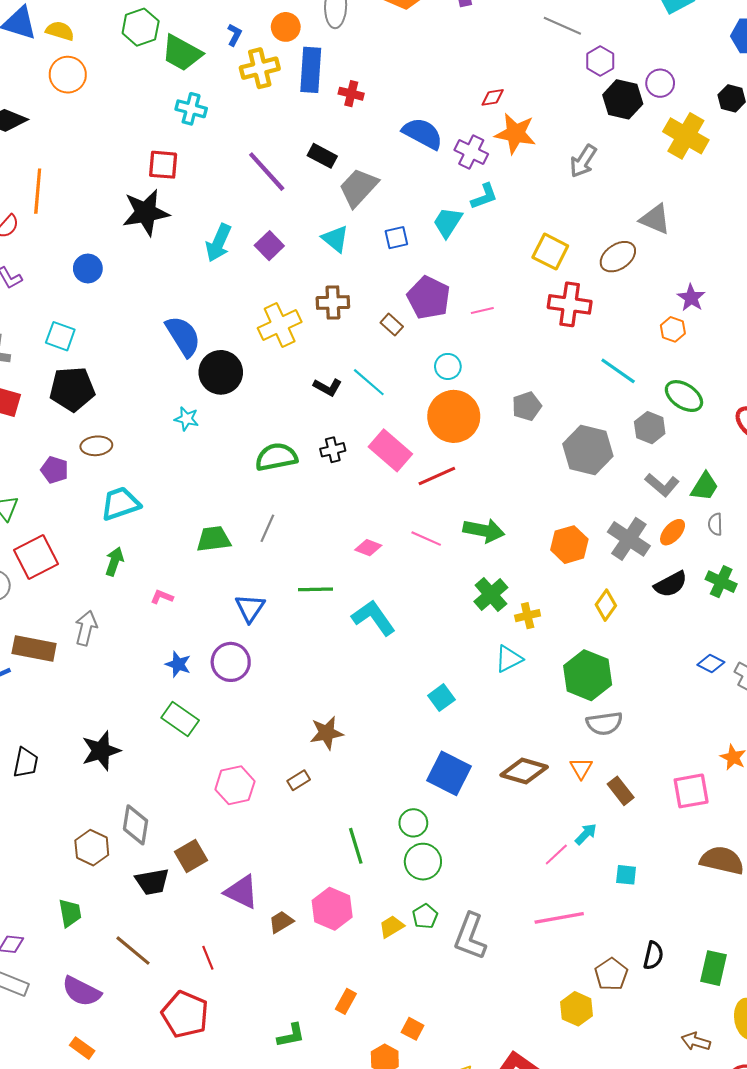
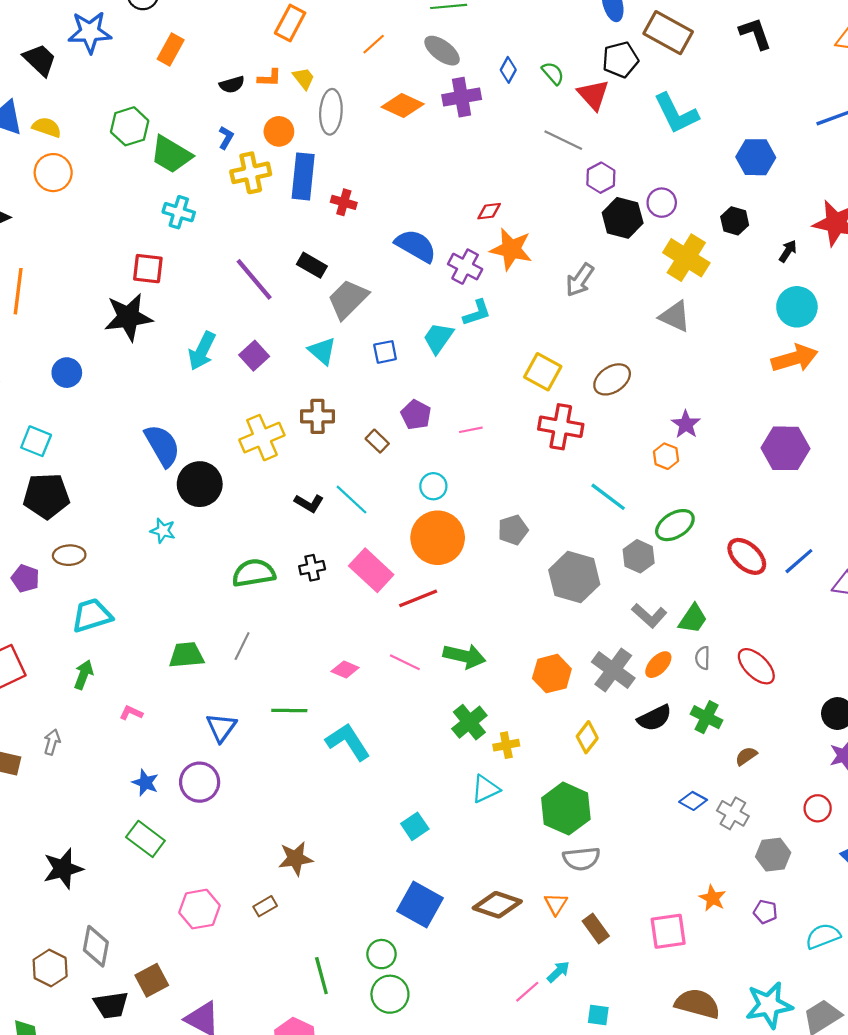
gray triangle: (655, 219) -> (675, 316), moved
purple pentagon: (429, 298) -> (416, 415), size x0.7
green ellipse: (684, 396) -> (675, 525), turned -66
gray arrow: (86, 628) -> (52, 742), size x0.7

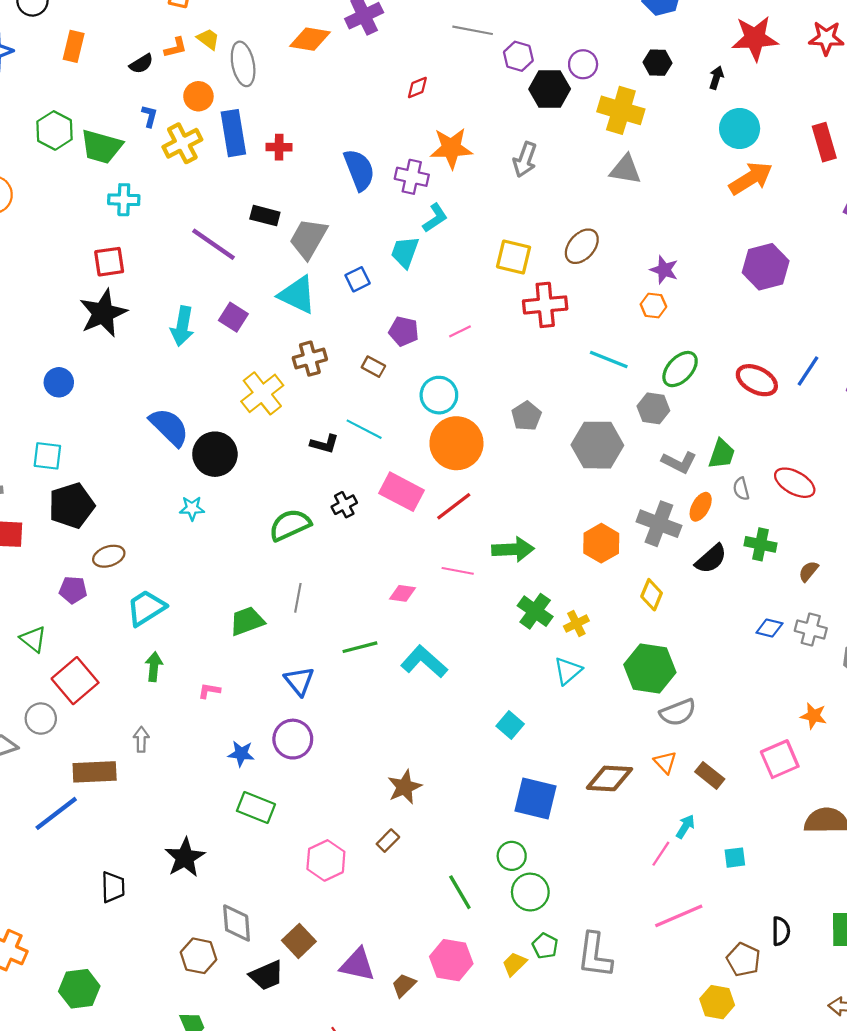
red diamond: (489, 211) -> (417, 87), moved
blue semicircle: (416, 246) -> (359, 170), turned 54
cyan triangle: (322, 351) -> (297, 295), size x1.4
cyan circle: (433, 486) -> (439, 395), size x1.4

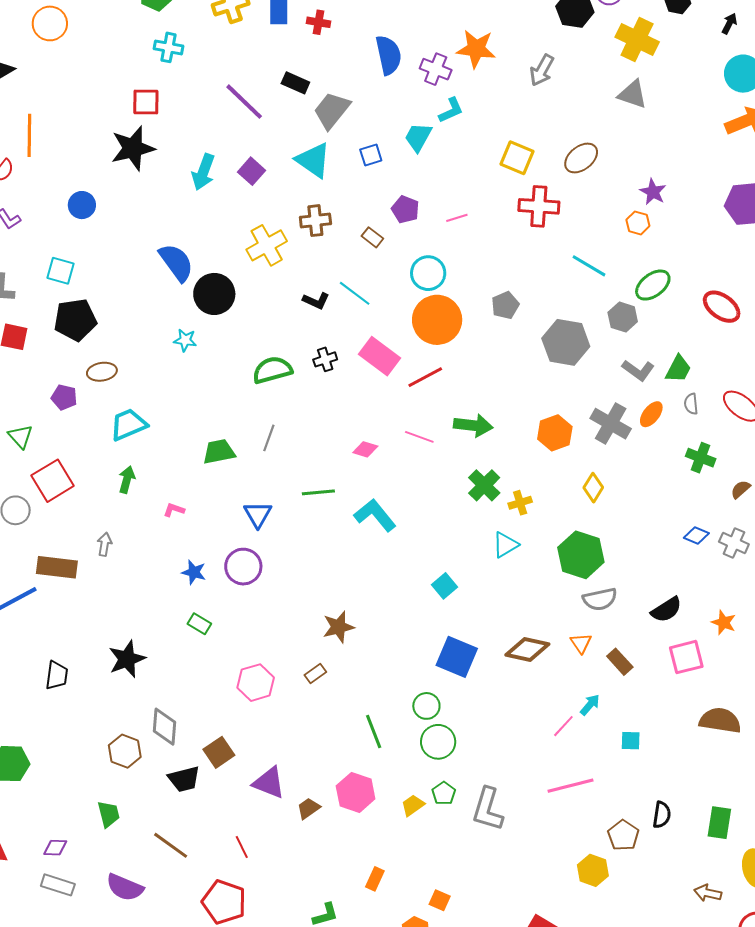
black semicircle: (711, 559) -> (666, 610), moved
green rectangle: (256, 808) -> (199, 624), size x0.7

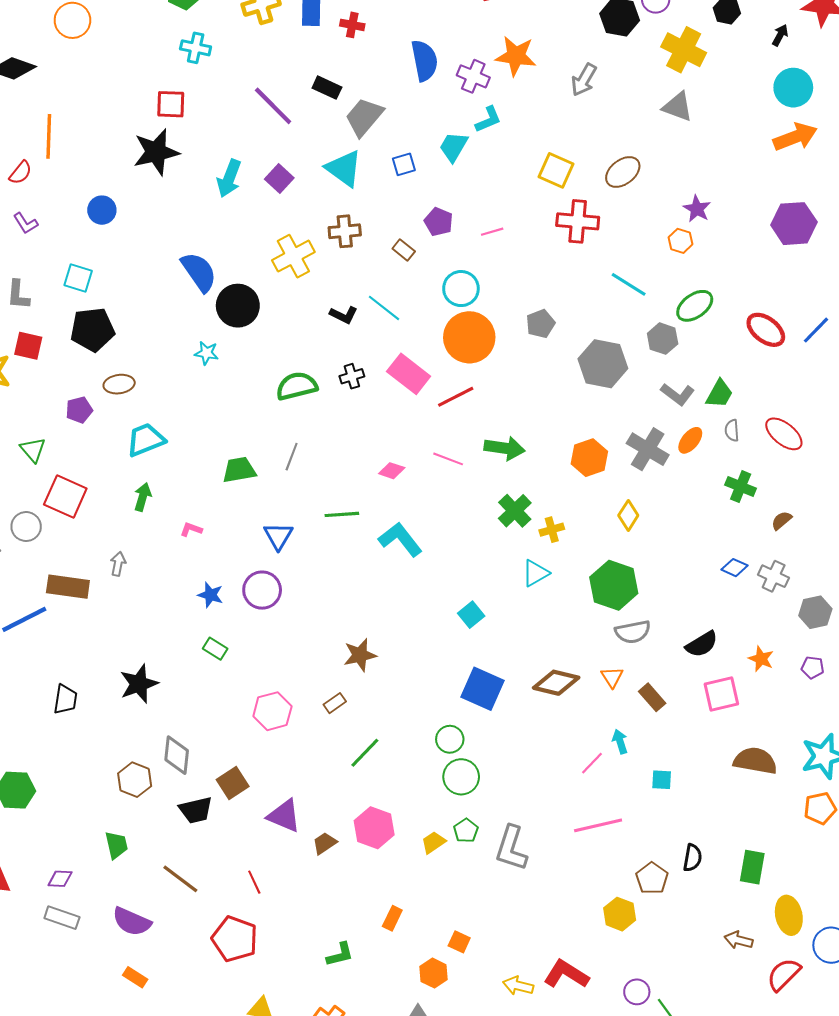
purple pentagon: (64, 397) -> (79, 410), turned -30
red square: (53, 481) -> (65, 496), turned -36
cyan arrow: (590, 705) -> (620, 742), turned -60
green line: (374, 732) -> (365, 753), moved, turned 64

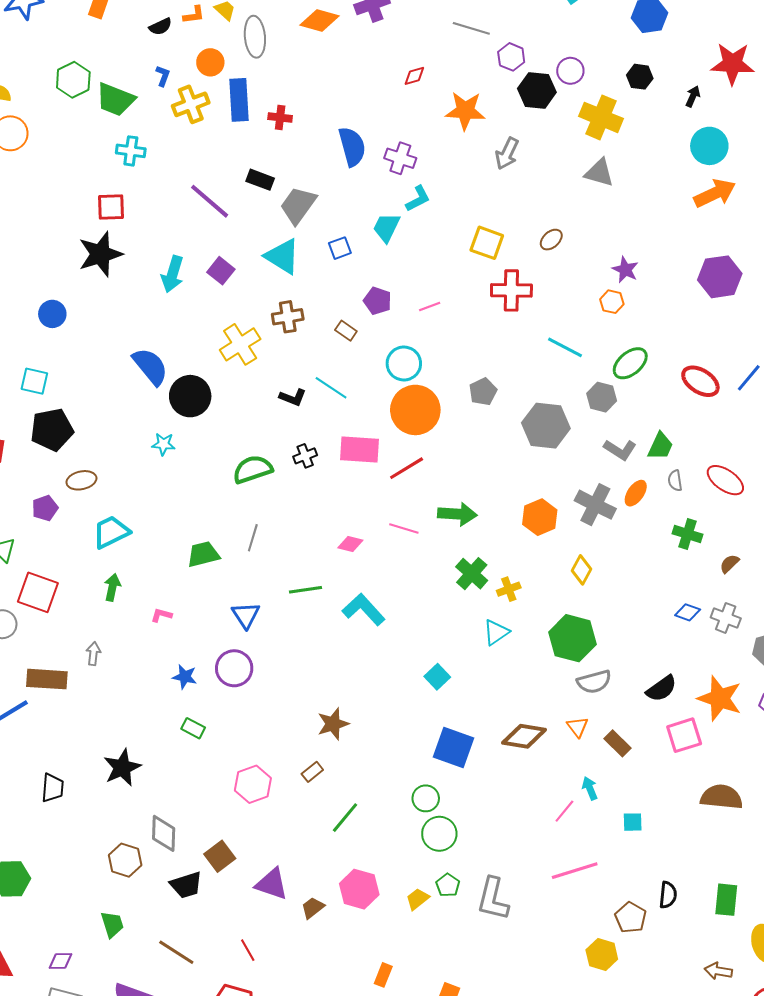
orange star: (516, 56) -> (465, 111), moved
brown ellipse: (623, 172) -> (551, 240), size x0.7
pink rectangle: (409, 374) -> (360, 449), turned -30
orange star: (761, 659) -> (720, 698), size x1.8

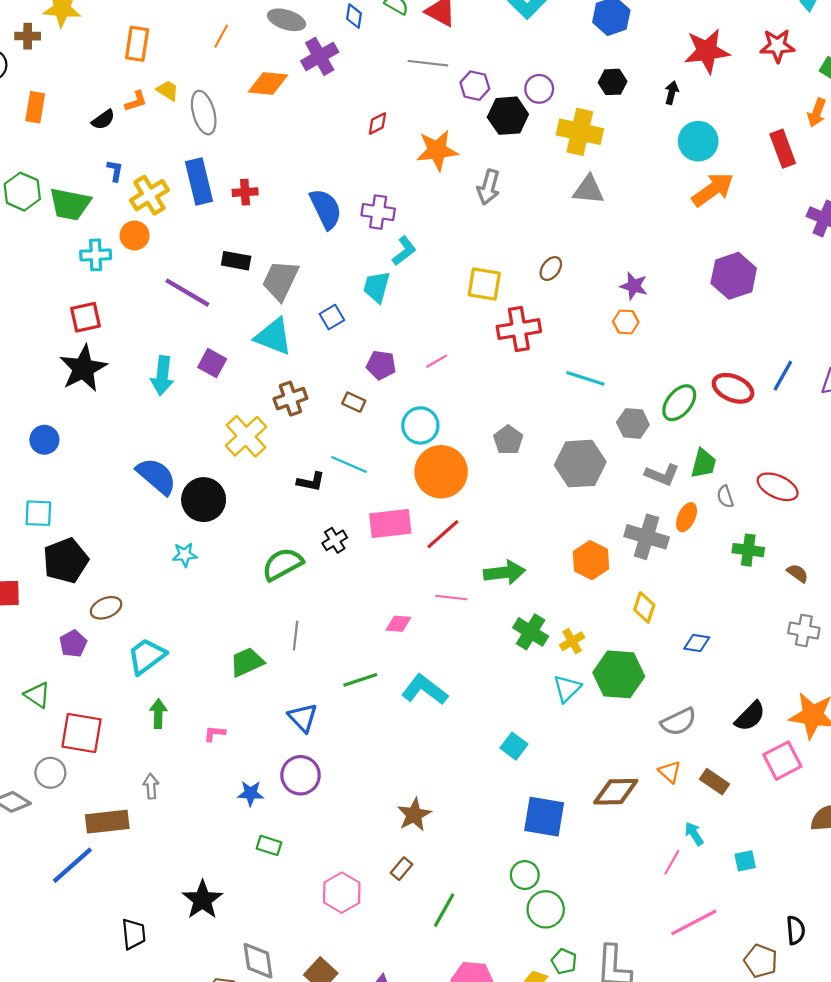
orange circle: (210, 62) -> (135, 235), moved
green ellipse: (630, 363) -> (679, 403), moved
brown semicircle: (729, 564) -> (797, 573), turned 90
blue diamond: (688, 612) -> (697, 643), moved
green hexagon: (573, 638) -> (619, 674), moved

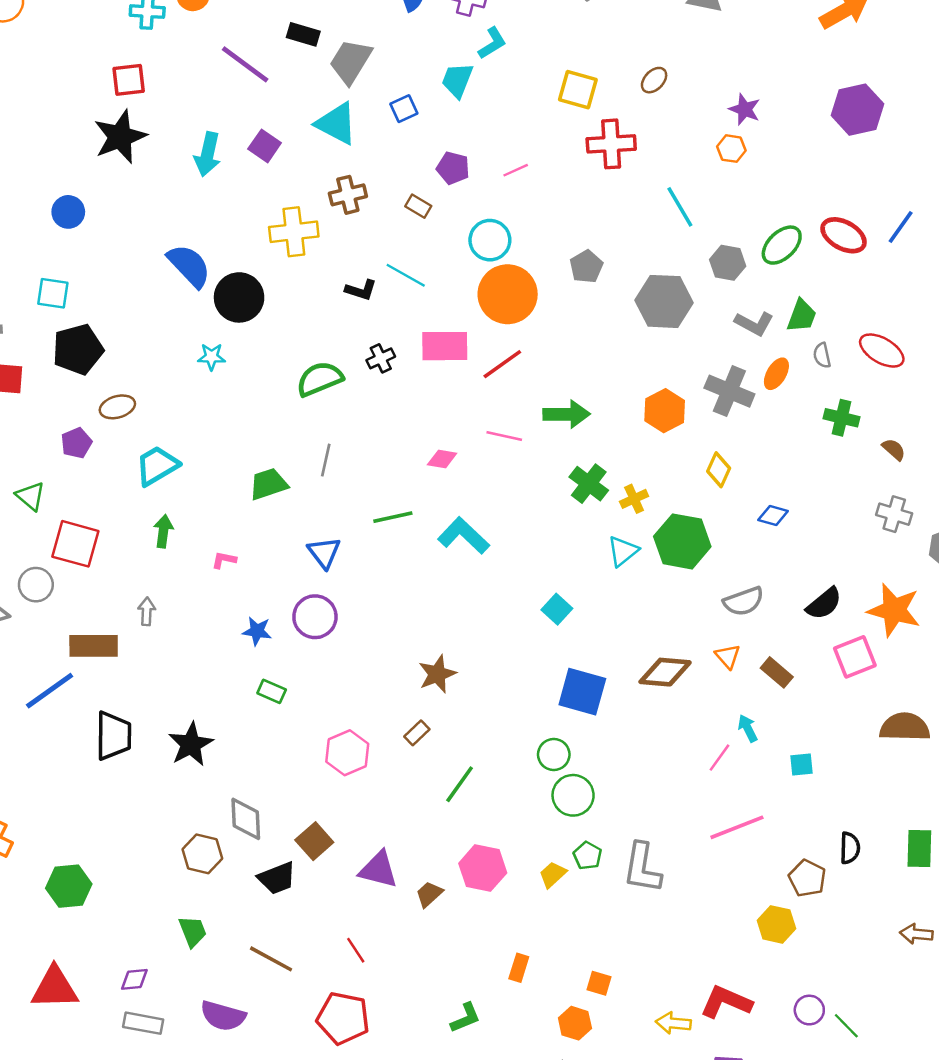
cyan line: (585, 378) -> (680, 207), turned 36
yellow cross: (246, 436) -> (294, 232), turned 30
black trapezoid: (134, 934) -> (113, 736), moved, size x1.4

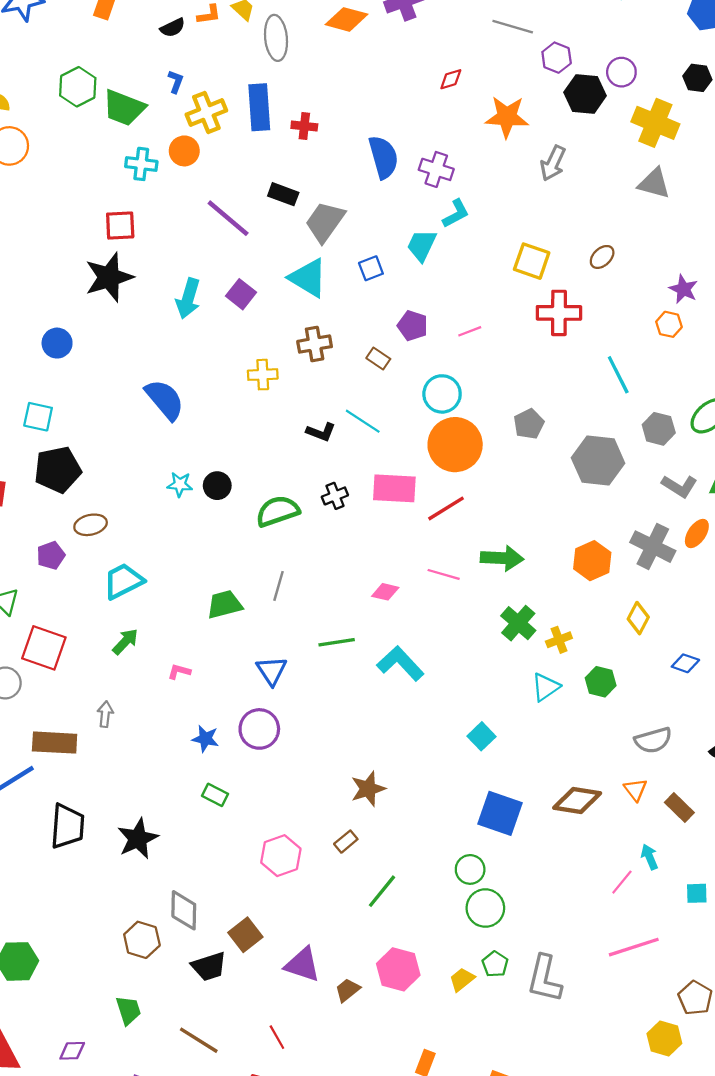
yellow cross: (294, 232) -> (263, 375), size x0.7
black circle: (239, 297) -> (217, 486), moved, size x0.6
green arrow: (163, 531) -> (125, 642), turned 32
green hexagon: (682, 541) -> (601, 682), size x0.6

